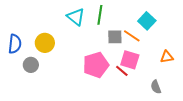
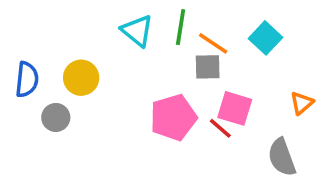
orange line: (132, 36) -> (213, 43), moved
orange triangle: (167, 57) -> (302, 103), turned -32
gray semicircle: (156, 87) -> (282, 157), size x1.5

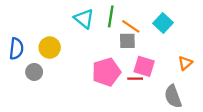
red line: (220, 128) -> (135, 79), turned -40

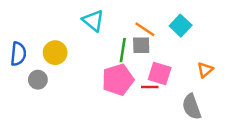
green line: (111, 16) -> (123, 50), moved

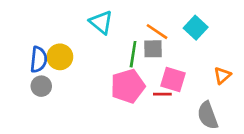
blue semicircle: (18, 54) -> (39, 60), moved

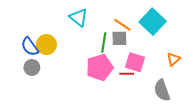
cyan square: (196, 28) -> (153, 22), size x1.4
blue semicircle: (39, 60) -> (30, 47), turned 138

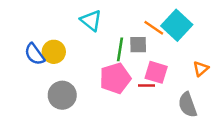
orange line: (122, 25) -> (154, 28), moved
gray circle: (32, 67) -> (62, 95), moved, size x1.5

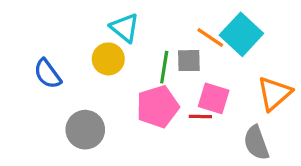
yellow circle: (54, 52) -> (108, 59), moved
orange triangle: (201, 69) -> (274, 93), size x1.6

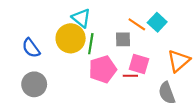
cyan square: (241, 34) -> (157, 22), size x0.7
yellow circle: (108, 59) -> (71, 38), size x1.4
green line: (164, 67) -> (91, 44), moved
gray circle: (85, 130) -> (34, 84), moved

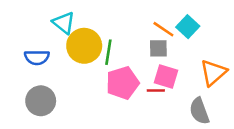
cyan triangle: (81, 18) -> (64, 23), moved
gray square: (123, 39) -> (158, 48), moved
blue semicircle: (31, 48) -> (37, 57), turned -54

